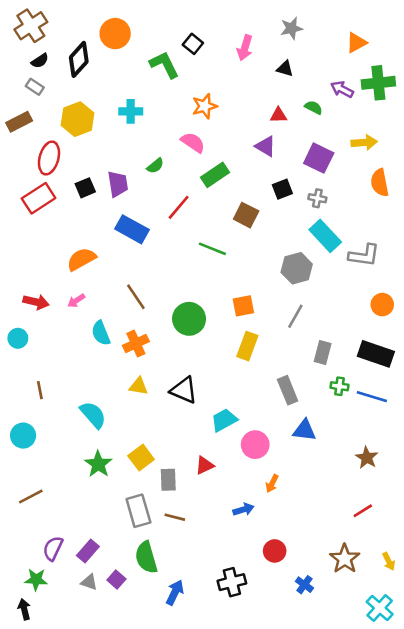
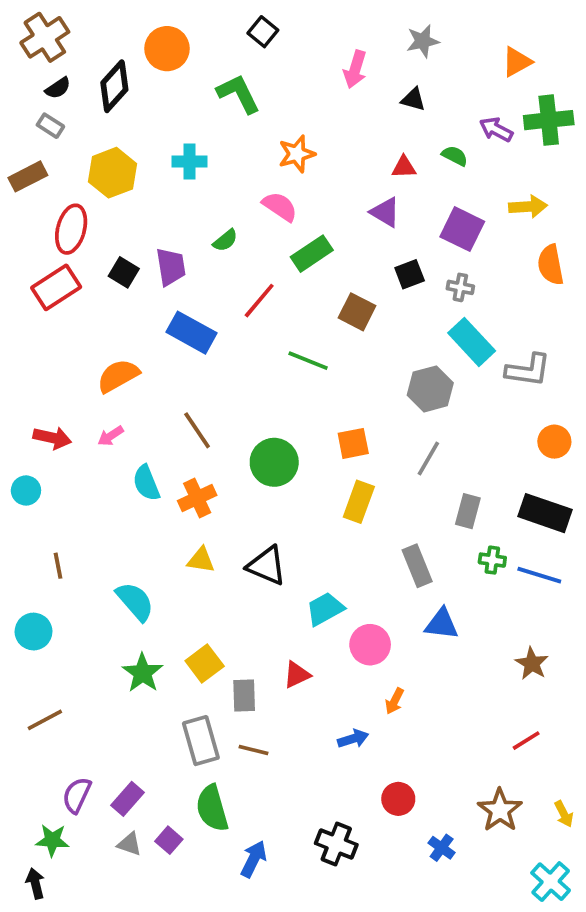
black square: (193, 44) -> (263, 32), moved
black square: (85, 188) -> (124, 272), turned -36
black cross: (232, 582) -> (336, 844), turned 36

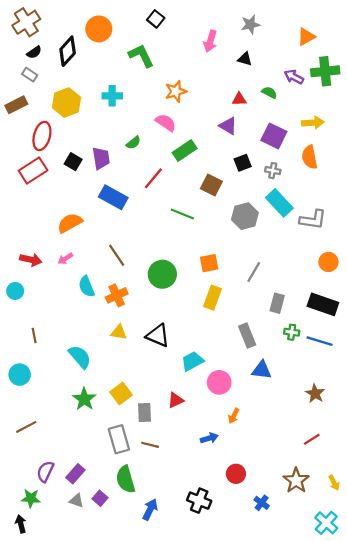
orange semicircle: (551, 265) -> (310, 157), moved
gray hexagon: (430, 389) -> (245, 216), moved

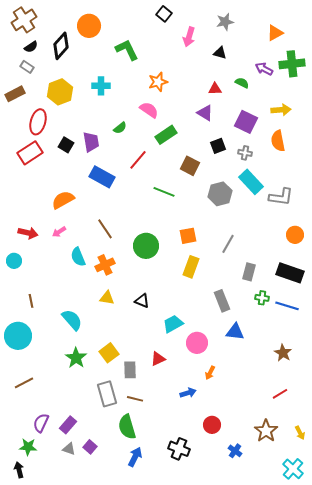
black square: (156, 19) -> (164, 14), moved
black triangle: (158, 336) -> (142, 301), size x0.7
cyan circle: (20, 375) -> (18, 336), size x1.4
green semicircle: (126, 479) -> (127, 427), moved

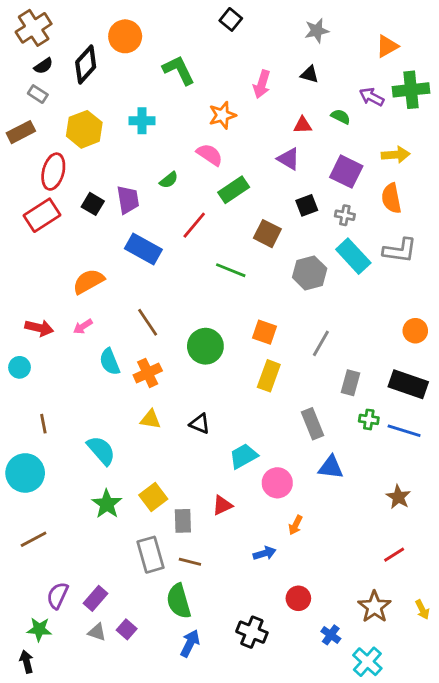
pink arrow: (189, 37) -> (262, 84), moved
gray L-shape: (281, 197) -> (400, 250), moved
orange square: (188, 236) -> (265, 332), turned 30
cyan cross: (293, 469) -> (367, 662), moved

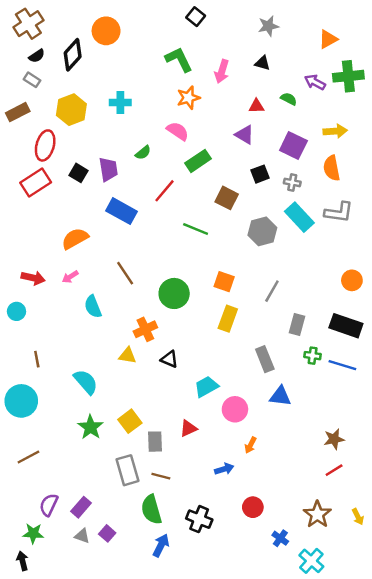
green L-shape: (179, 70) -> (179, 60), moved
orange cross: (148, 373) -> (145, 329), moved
brown star: (398, 497) -> (334, 439), moved, turned 30
black cross: (252, 632) -> (199, 519), moved

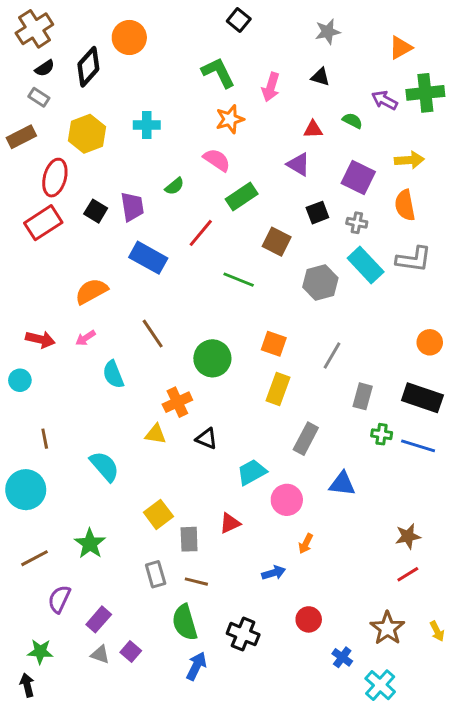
gray rectangle: (265, 359) -> (306, 439), moved, turned 50
green star: (90, 427) -> (90, 544), moved
gray rectangle: (128, 470) -> (156, 574), size x0.7
purple semicircle: (49, 505) -> (59, 599), moved

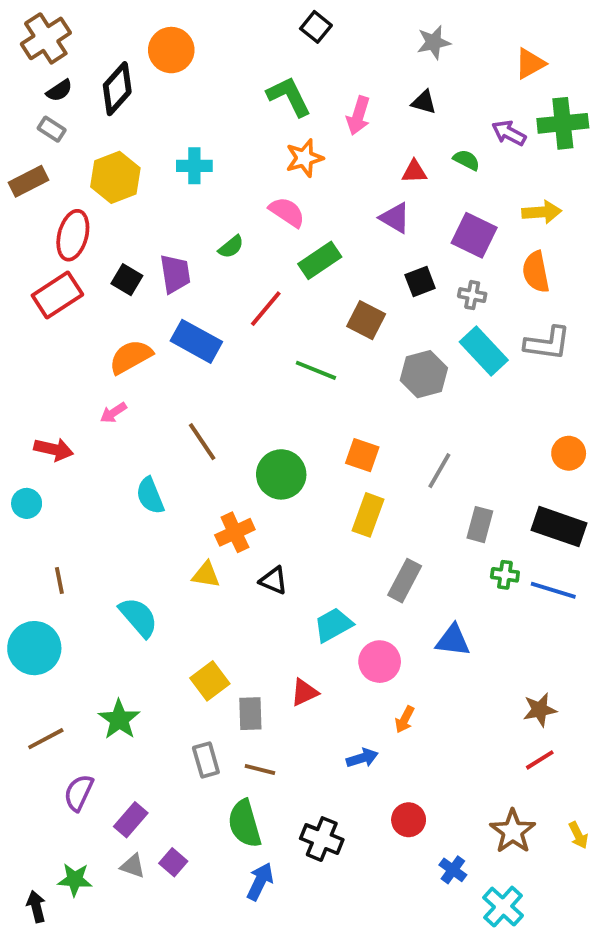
orange semicircle: (91, 291) -> (131, 357), moved
pink arrow: (86, 338) -> (113, 413), moved
green star: (40, 652) -> (75, 880), moved

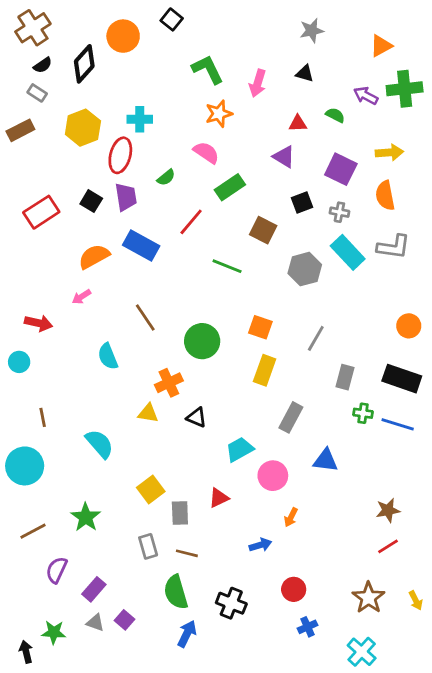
black square: (316, 27) -> (172, 19), moved
red ellipse: (73, 235) -> (120, 155), moved
blue cross: (453, 870) -> (308, 627), moved, turned 30

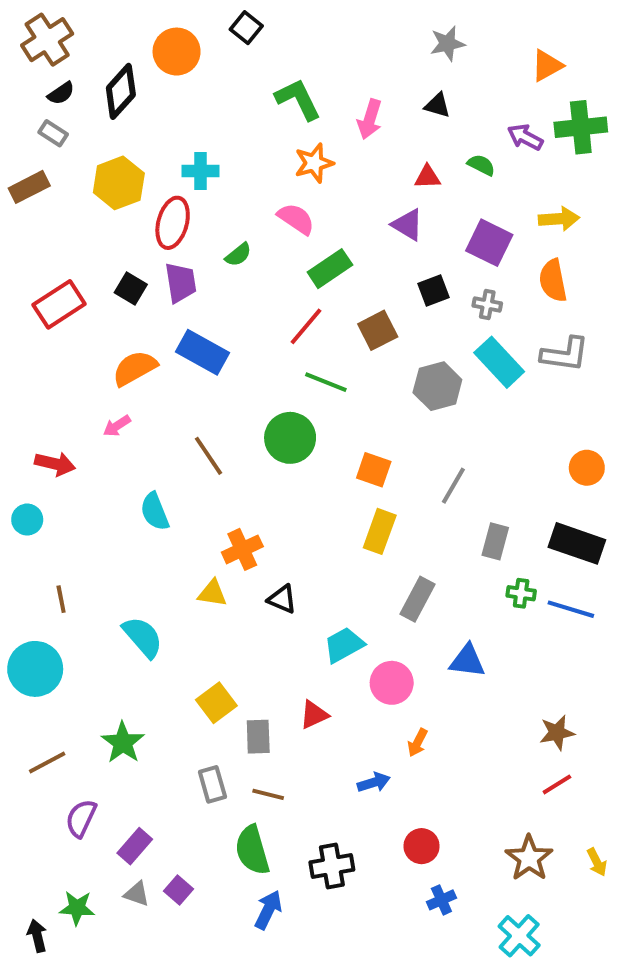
red line: (191, 222) -> (306, 326), moved
brown square: (263, 230) -> (378, 330), turned 36
green circle: (202, 341) -> (290, 438), moved
black cross: (231, 603) -> (332, 866), turned -32

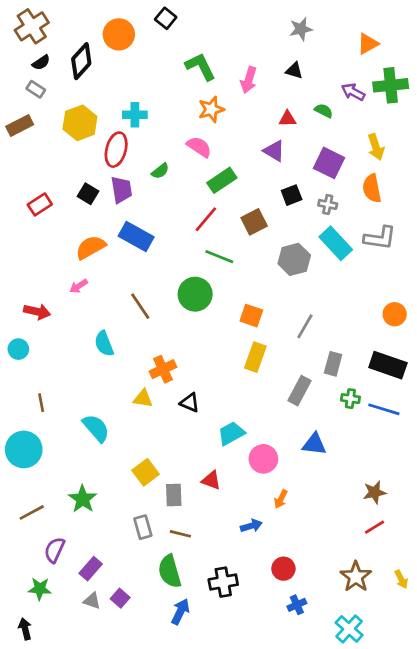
yellow arrow: (559, 219) -> (376, 147), turned 75
red rectangle: (59, 304) -> (40, 204), size x0.7
gray rectangle: (418, 599) -> (300, 391), moved
red triangle: (314, 715) -> (211, 480), turned 45
green star: (77, 908) -> (40, 589), moved

